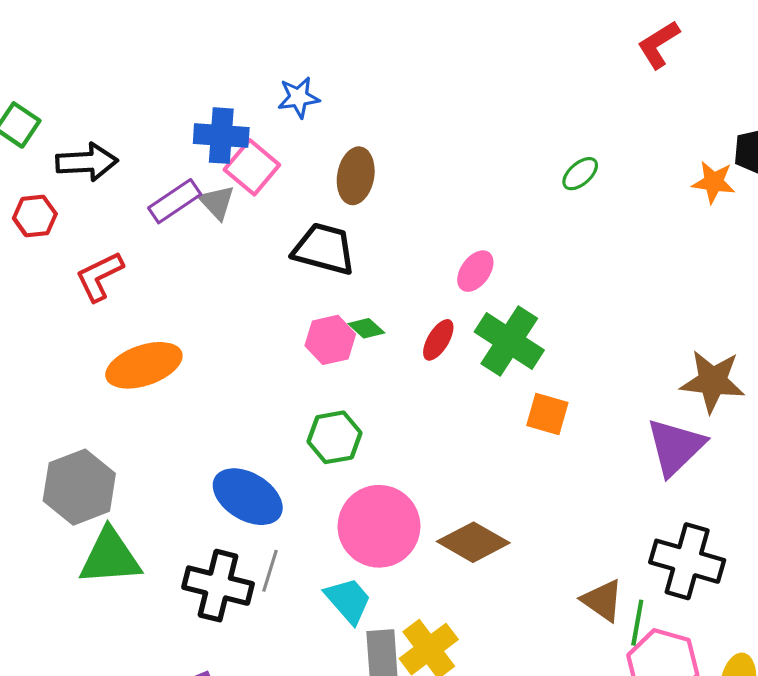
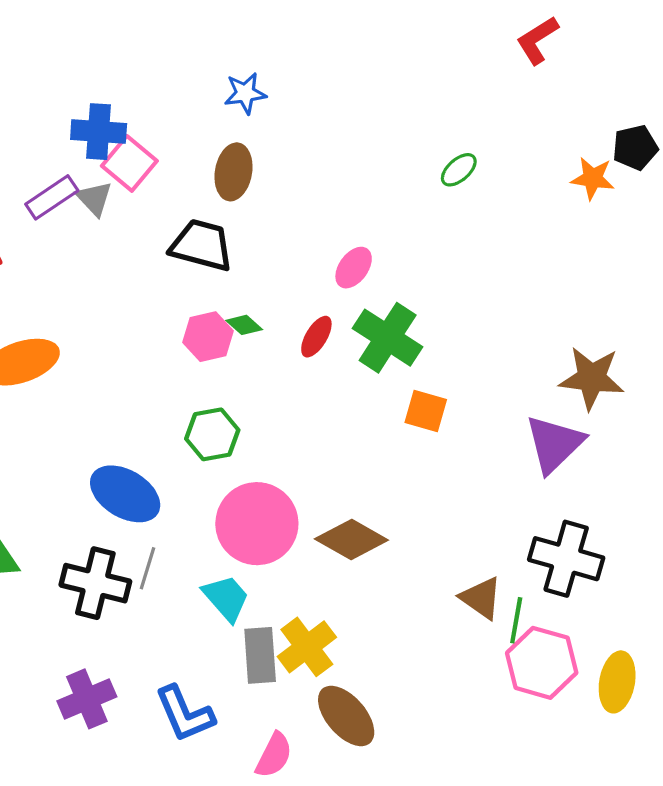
blue star: (299, 97) -> (245, 93), moved

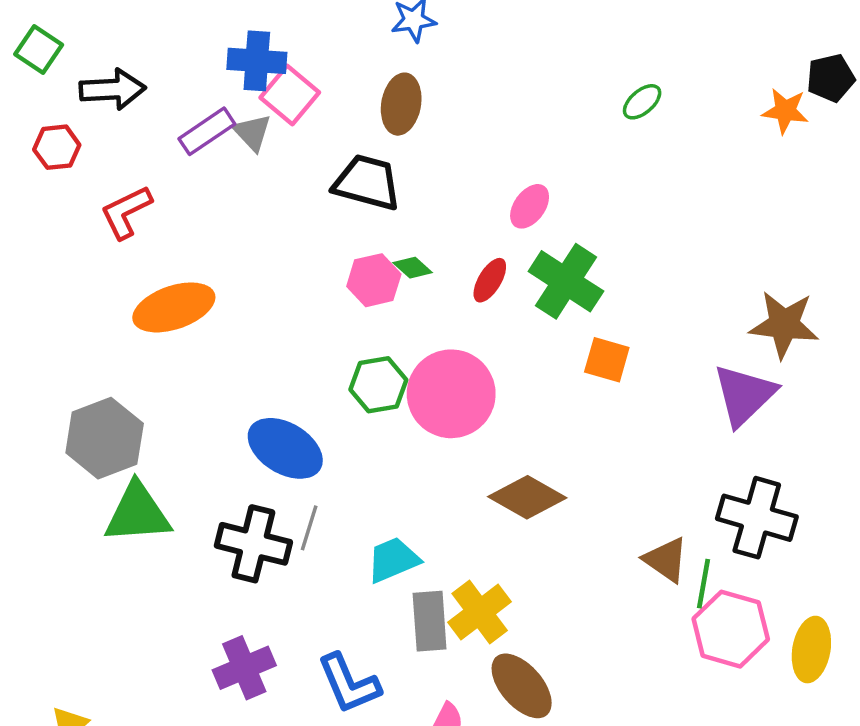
pink circle: (257, 524) -> (451, 394), moved
cyan trapezoid: (226, 598) -> (393, 560), turned -72

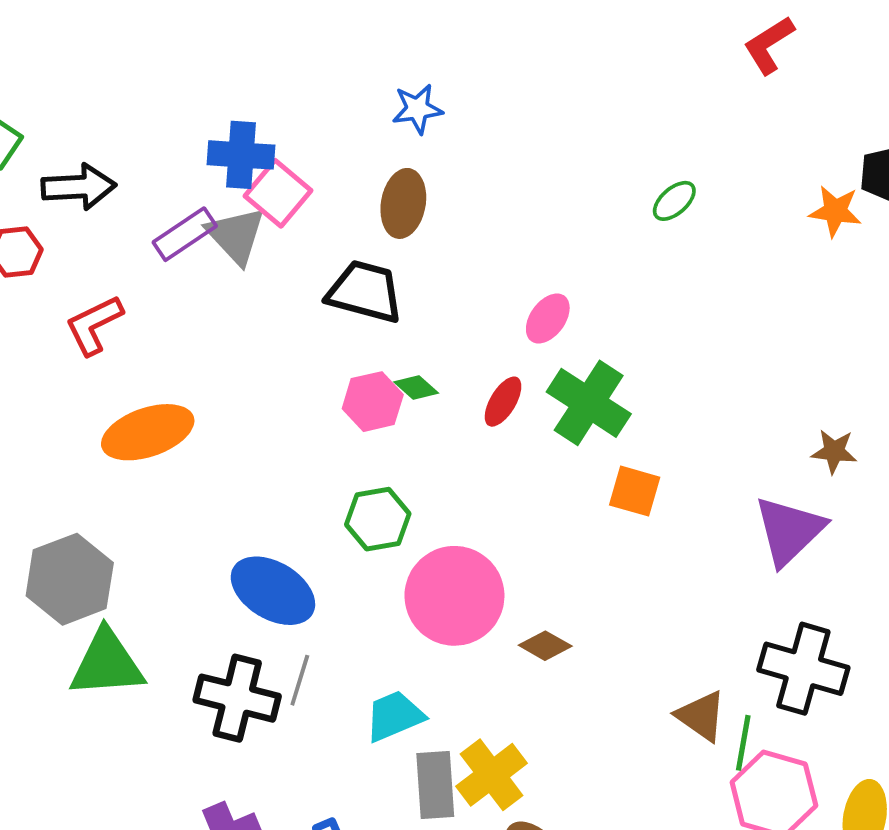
gray triangle: (252, 132) -> (236, 235), size x1.4
brown star: (784, 325) -> (834, 451), size x0.6
pink circle: (451, 394) -> (454, 596), moved
brown diamond: (527, 497) -> (545, 646), size x0.6

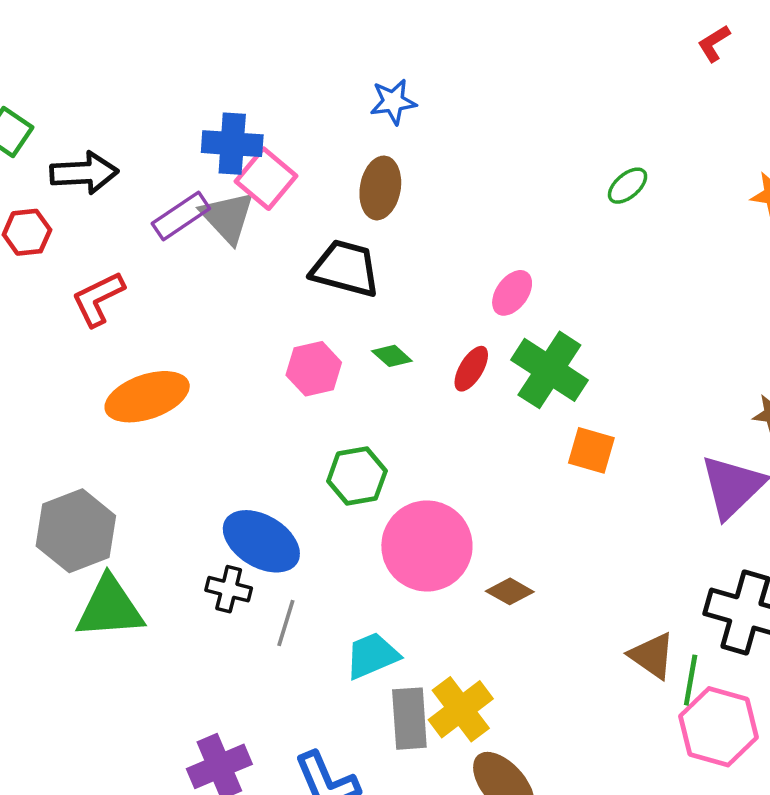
red L-shape: (769, 45) -> (714, 43), size x0.7
pink hexagon: (373, 402) -> (314, 369), moved
black cross: (237, 698) -> (229, 589), moved, size x0.6

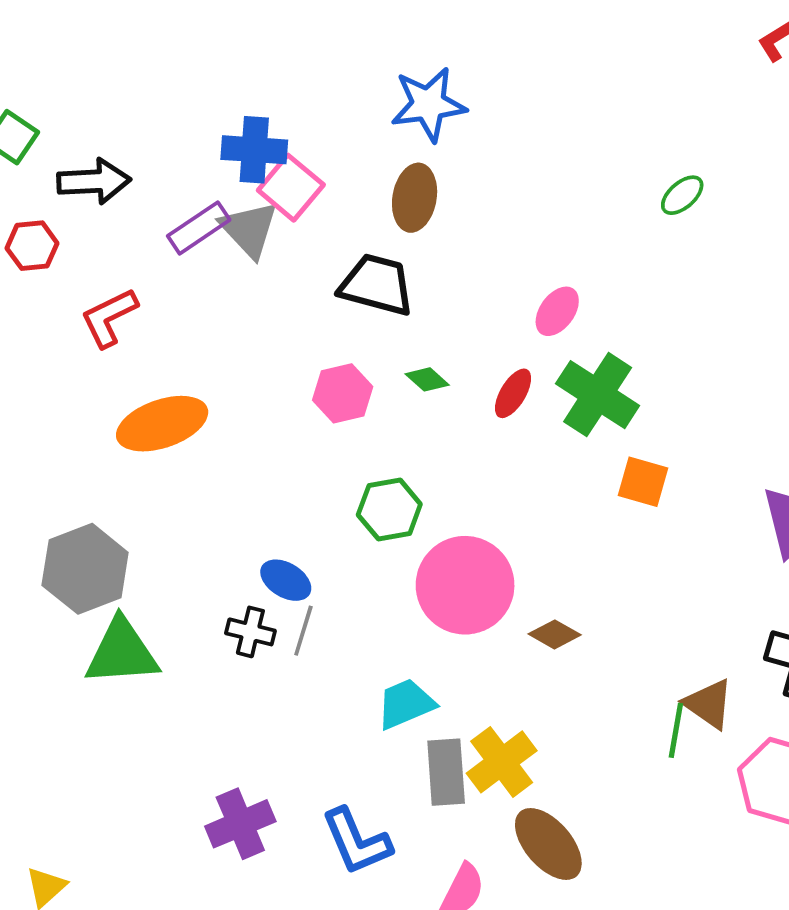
blue star: (393, 102) -> (428, 104), size x1.5
blue ellipse: (261, 541) -> (286, 580), size x0.6
gray line: (286, 623) -> (303, 631), moved
green line: (691, 680) -> (676, 730), moved

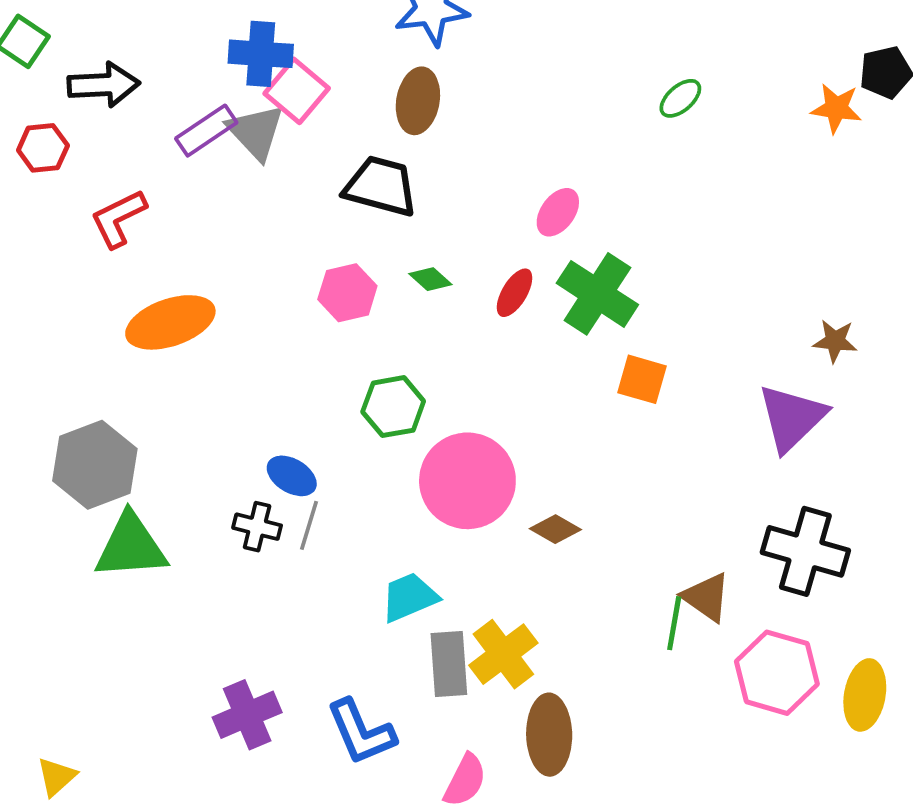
brown ellipse: (548, 844) -> (549, 735), turned 40

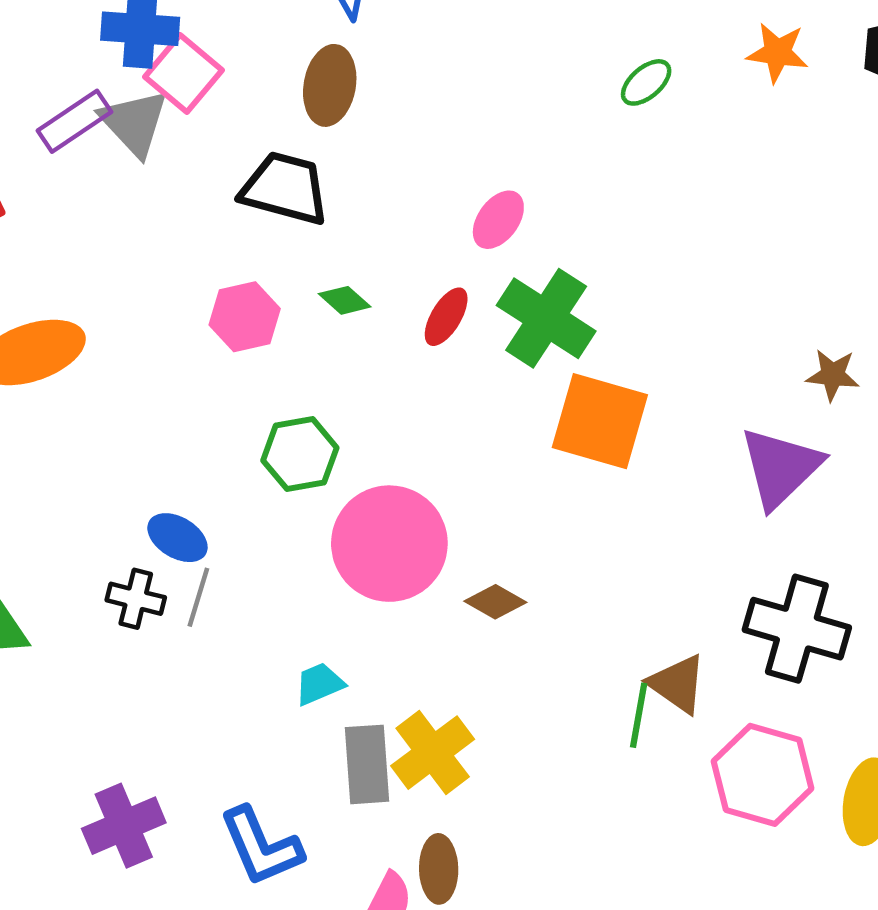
orange star: (836, 108) -> (777, 53), moved
orange square: (642, 379) -> (600, 421), size x1.6
cyan trapezoid: (409, 597) -> (319, 684), size x0.7
brown ellipse: (549, 735) -> (439, 869), moved, size x0.7

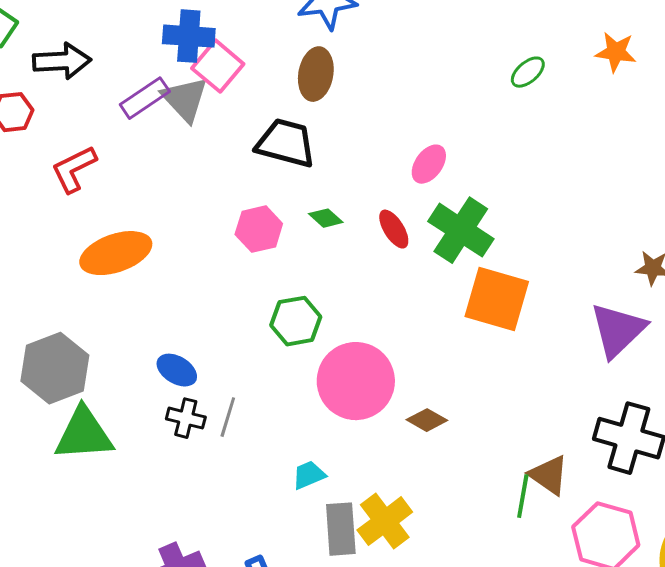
red ellipse: (446, 317) -> (394, 229), turned -63
blue ellipse: (177, 538) -> (177, 370), moved

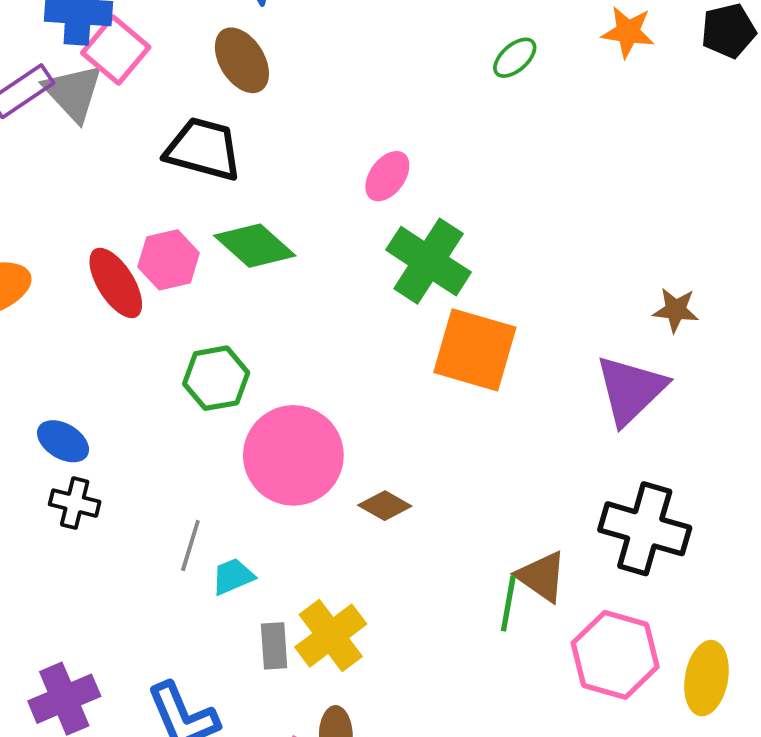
brown ellipse: (316, 74) -> (242, 60), turned -42
green diamond: (326, 218) -> (255, 246), size x1.8
red ellipse: (394, 229) -> (116, 283), moved, size x1.4
gray line: (228, 417) -> (190, 546), moved
gray rectangle: (341, 529) -> (274, 646), size x0.7

